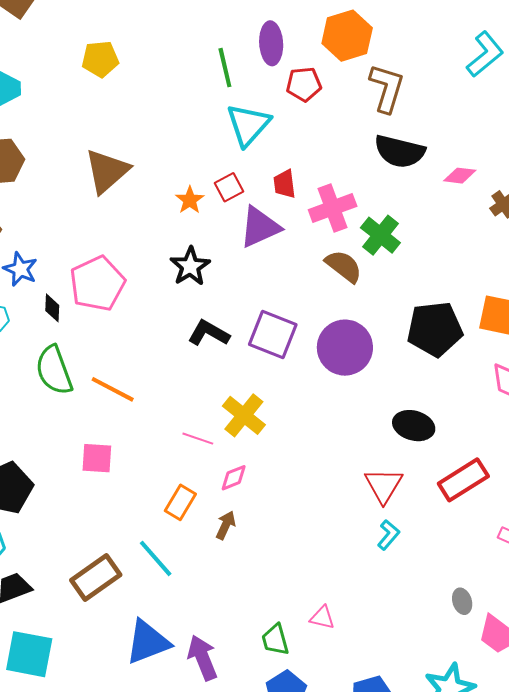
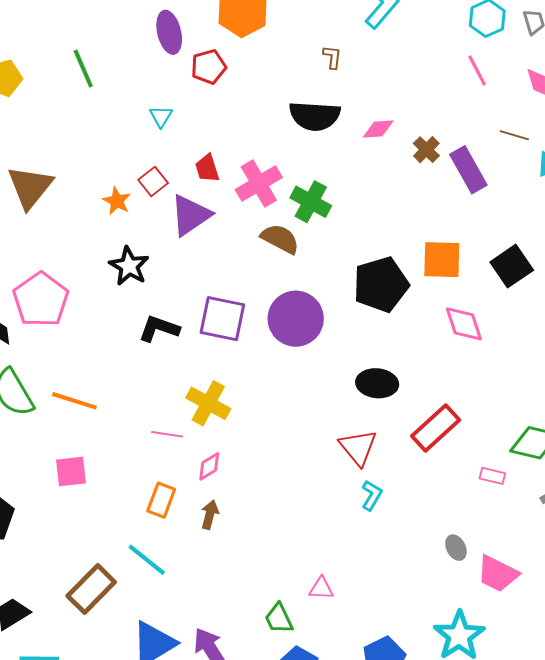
green line: (225, 68) -> (83, 69), moved
brown L-shape: (387, 88) -> (332, 57), moved, size x0.5
cyan triangle: (248, 125) -> (161, 116), size x0.5

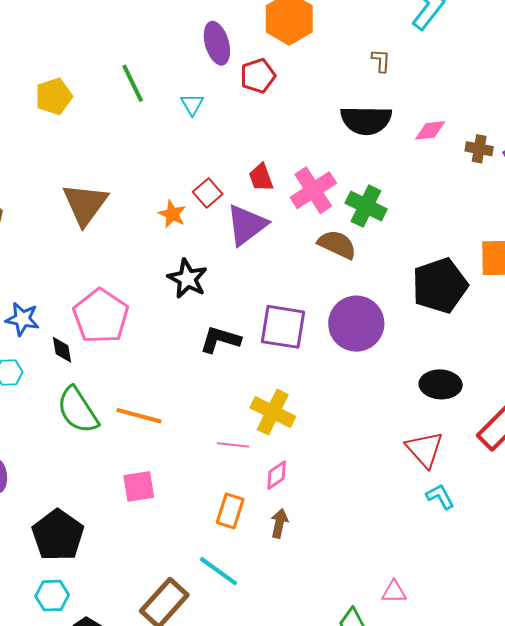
cyan triangle: (161, 116) -> (192, 104), moved
brown cross: (426, 150) -> (479, 149), turned -32
cyan L-shape: (372, 495) -> (440, 497), turned -56

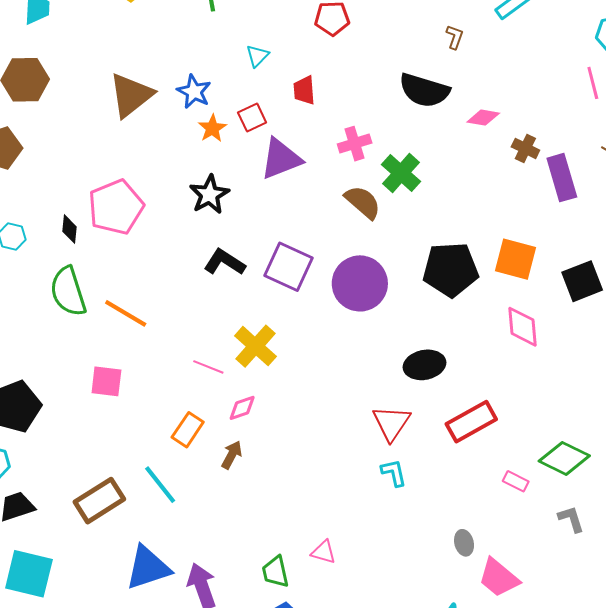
cyan triangle: (192, 104) -> (257, 56), moved
red trapezoid: (261, 177) -> (304, 90), moved
pink cross: (313, 190) -> (355, 144), size x0.7
blue star: (22, 319) -> (194, 92), moved
black ellipse: (441, 384) -> (424, 365), turned -30

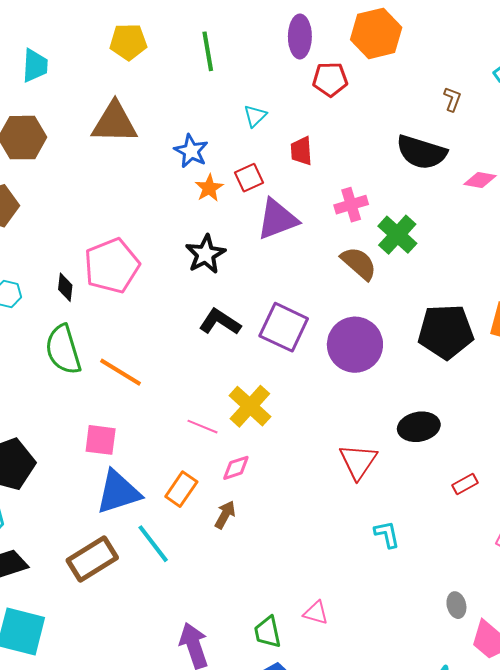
brown triangle: (131, 95) -> (114, 123), moved, turned 39
red rectangle: (471, 422) -> (465, 484), size x0.5
red triangle: (391, 423) -> (358, 461), moved
blue triangle: (148, 568) -> (118, 492), moved

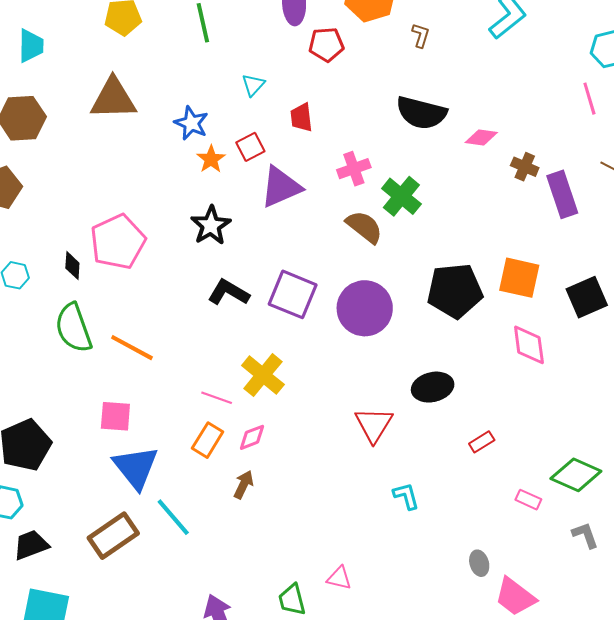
brown L-shape: (452, 99) -> (421, 35), moved
orange rectangle: (181, 489) -> (208, 440), moved
blue triangle: (118, 492) -> (136, 467), turned -48

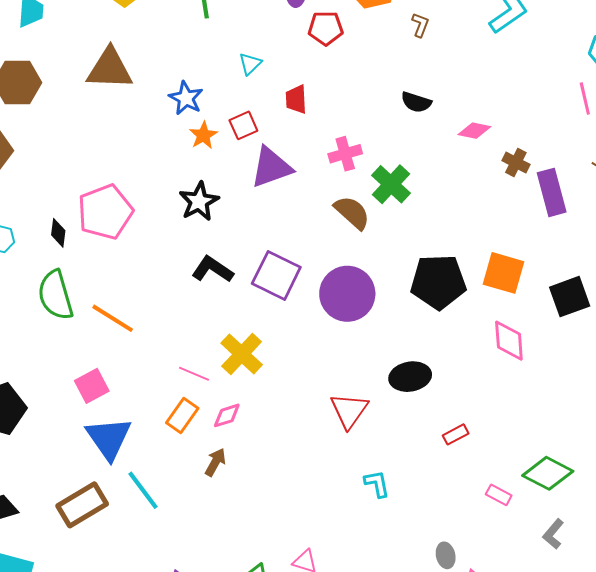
black semicircle: (421, 113) -> (416, 102), size x0.6
pink square: (115, 416) -> (92, 386), turned -36
gray L-shape: (585, 535) -> (553, 534), turned -124

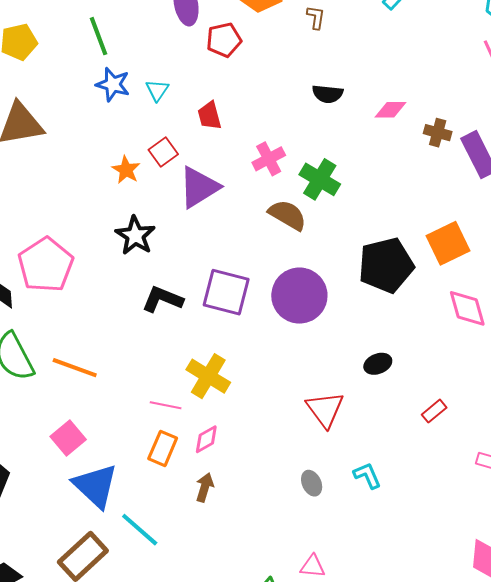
blue star: (186, 98) -> (113, 84), moved
orange square: (504, 273) -> (448, 243), turned -30
black ellipse: (410, 377) -> (378, 364), size x0.7
gray ellipse: (446, 555) -> (312, 483), moved

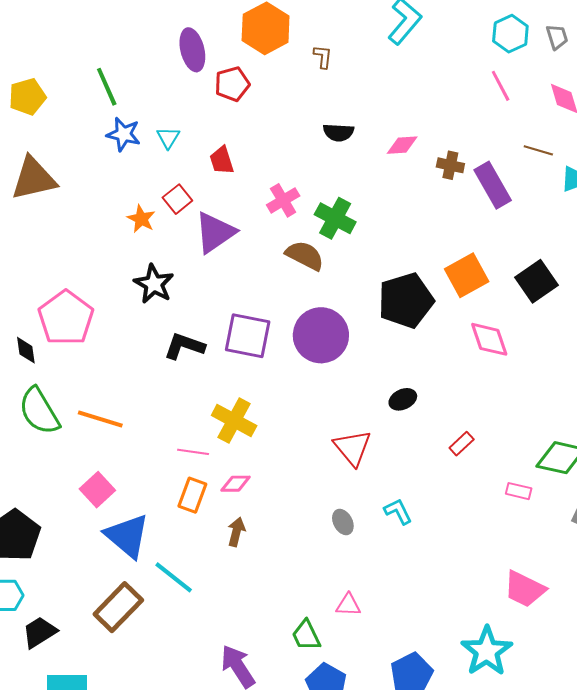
pink diamond: (206, 439) -> (235, 484), turned 32

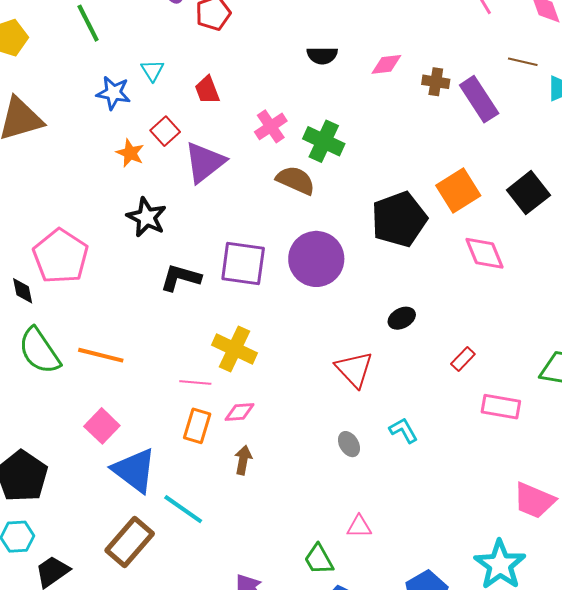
blue star: (124, 134) -> (113, 93), moved
pink rectangle: (519, 491) -> (501, 407), moved, size x1.5

